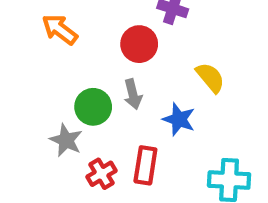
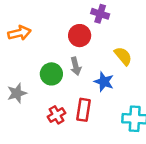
orange arrow: (60, 29) -> (19, 33), moved, turned 130
gray star: (66, 140) -> (17, 93), moved, turned 30

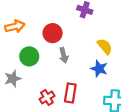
red circle: (80, 36) -> (53, 33), moved
green circle: (51, 74) -> (29, 56), moved
blue star: (104, 82) -> (99, 69), moved

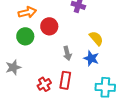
orange arrow: (15, 26) -> (27, 12), moved
gray arrow: (64, 55) -> (67, 53), moved
green circle: (29, 56) -> (25, 36), moved

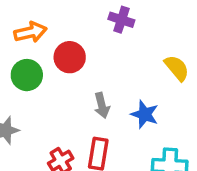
yellow semicircle: (96, 38) -> (177, 68), moved

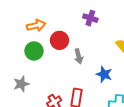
gray arrow: (102, 105) -> (79, 56), moved

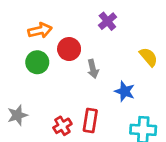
purple cross: (90, 18) -> (107, 21), turned 32
gray star: (21, 84) -> (17, 115), moved

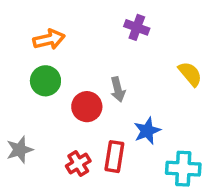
purple cross: (107, 21) -> (137, 27), turned -30
red circle: (69, 49) -> (87, 107), moved
blue star: (125, 91) -> (147, 131), moved, turned 30

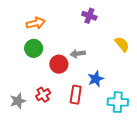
gray arrow: (118, 89) -> (78, 54), turned 96
gray star: (20, 150) -> (18, 101), moved
red cross: (78, 163) -> (43, 95), moved

